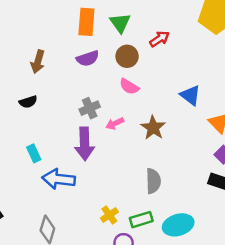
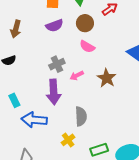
gray semicircle: (153, 181) -> (81, 116), moved
yellow cross: (109, 215) -> (68, 140), moved

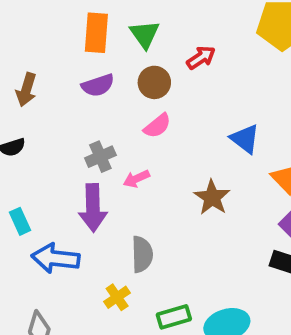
pink semicircle: (87, 47) -> (157, 126), turned -70
brown star: (107, 78) -> (212, 197), moved

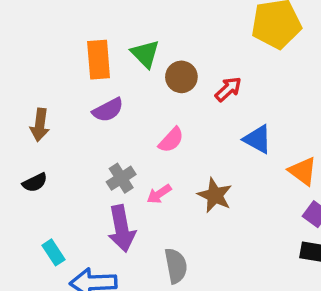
red arrow: (201, 58) -> (228, 89), moved
brown circle: (154, 82) -> (181, 77), moved
brown star: (212, 197) -> (215, 195), moved

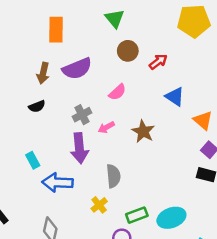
green triangle: (145, 54) -> (115, 19), moved
orange rectangle: (99, 60) -> (56, 30), moved
purple semicircle: (108, 110) -> (77, 69), size x1.4
brown arrow: (40, 125) -> (43, 73), moved
black semicircle: (35, 182) -> (37, 106), moved

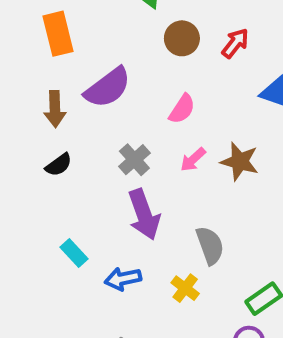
pink arrow: (106, 127) -> (193, 160), moved
blue arrow: (58, 183) -> (123, 279), size x0.7
yellow cross: (99, 205) -> (185, 288), moved

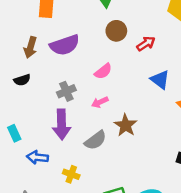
brown star: (240, 161) -> (126, 125), moved
gray semicircle: (210, 245) -> (96, 140), moved, turned 55
yellow cross: (185, 288) -> (71, 174), turned -35

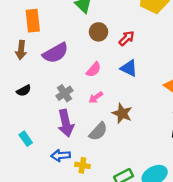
brown arrow: (30, 47) -> (21, 50), moved
blue triangle: (160, 80) -> (129, 68), moved
blue arrow: (37, 157) -> (61, 155), moved

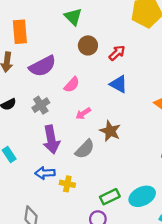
pink semicircle: (94, 70) -> (72, 85), moved
gray cross: (65, 93) -> (41, 105), moved

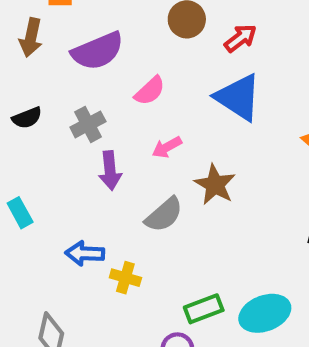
blue triangle: (118, 84) -> (238, 97), size x1.4
purple arrow: (51, 139) -> (110, 171), moved, size x0.7

